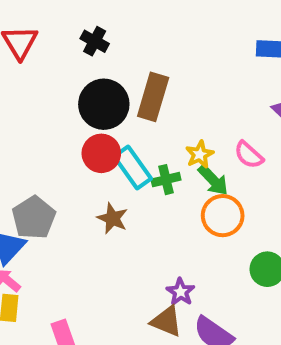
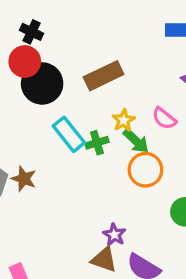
brown rectangle: (153, 97) -> (104, 76), moved, turned 51
red circle: (101, 153) -> (25, 62), moved
brown star: (112, 218) -> (24, 179), moved

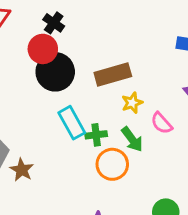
yellow star: (124, 120) -> (132, 103), moved
orange circle: (145, 170) -> (112, 164), moved
brown star: (24, 179) -> (22, 170), moved

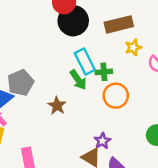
green arrow: (132, 139) -> (78, 80), moved
brown star: (22, 170) -> (57, 106), moved

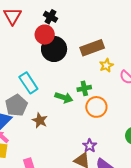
cyan rectangle: (85, 61) -> (28, 83), moved
green arrow: (78, 80) -> (64, 97), turned -30
brown star: (57, 106) -> (40, 120), moved

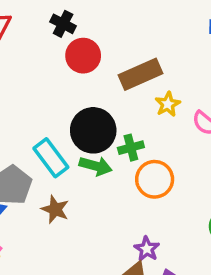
red circle: (45, 35) -> (83, 56), moved
black circle: (54, 49) -> (93, 130), moved
cyan rectangle: (28, 83) -> (51, 158), moved

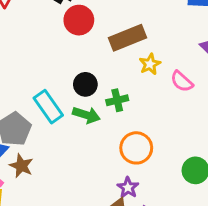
black circle: (93, 130) -> (85, 84), size x0.6
orange circle: (155, 179) -> (136, 148), moved
brown star: (55, 209) -> (21, 166), moved

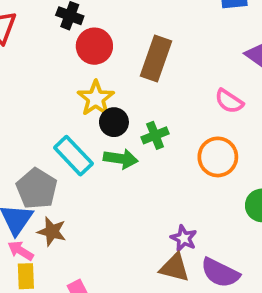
brown rectangle: (127, 38) -> (156, 58), turned -40
yellow star: (150, 64) -> (96, 98), moved, size x1.4
orange circle: (136, 148) -> (218, 157), moved

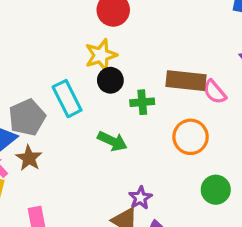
brown rectangle: (156, 58) -> (186, 81), moved, turned 60
green arrow: (121, 159) -> (112, 141), moved

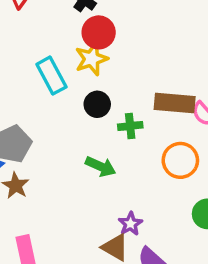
yellow star: (101, 55) -> (92, 59), moved
cyan rectangle: (67, 99) -> (51, 76), moved

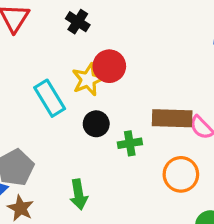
red circle: (99, 32) -> (109, 66), moved
green arrow: (101, 166) -> (79, 194), moved, turned 60

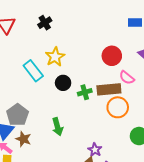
black cross: (78, 22) -> (45, 23), turned 32
red circle: (109, 66) -> (112, 56), moved
brown rectangle: (172, 118) -> (109, 89), moved

